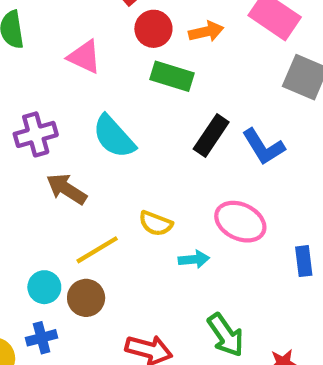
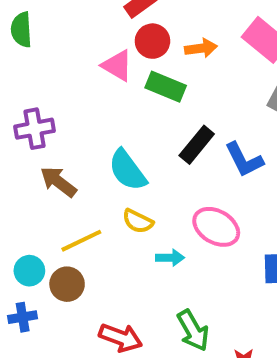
pink triangle: (84, 57) -> (117, 66), moved
cyan semicircle: (114, 137) -> (127, 170), moved

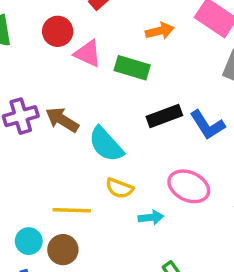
red circle: (152, 41) -> (58, 31), moved
black rectangle: (197, 145) -> (164, 116), turned 36
brown arrow: (58, 182) -> (62, 120), moved
yellow line: (81, 241) -> (72, 210), turned 33

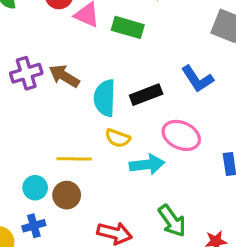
black rectangle: (164, 116) -> (146, 95), moved
cyan semicircle: (106, 144) -> (105, 98), turned 45
cyan arrow: (151, 217) -> (147, 164), size x1.5

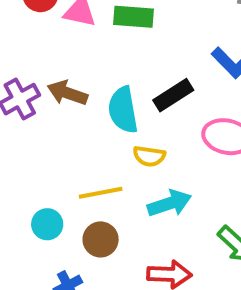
cyan arrow: (147, 164) -> (169, 203), moved
cyan circle: (35, 188) -> (47, 224), moved

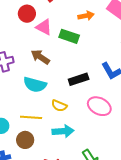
brown arrow: (67, 93) -> (40, 57), moved
cyan semicircle: (123, 110) -> (35, 85), moved, turned -80

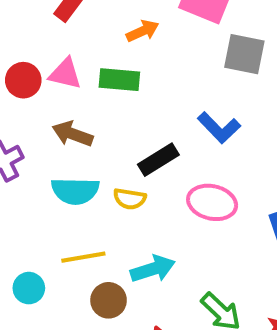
red circle: (27, 14) -> (23, 80), moved
yellow semicircle: (59, 106) -> (130, 199), moved
brown circle: (25, 140) -> (109, 300), moved

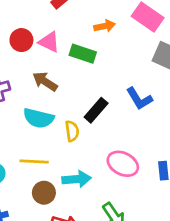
black rectangle: (158, 160) -> (96, 110), turned -30
yellow semicircle: (130, 199) -> (72, 131), turned -120
pink ellipse: (212, 202) -> (123, 164), moved

